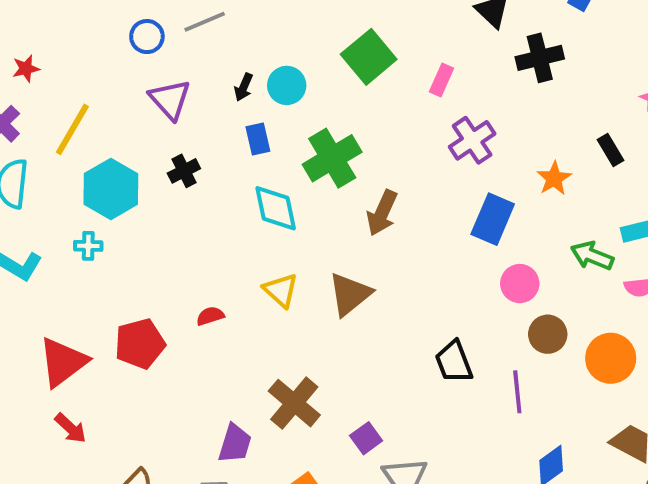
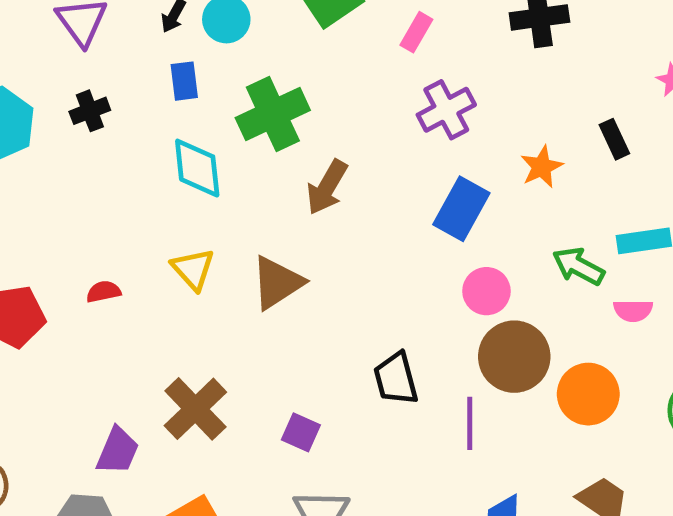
brown circle: (548, 334) -> (514, 357), size x1.5
purple square: (366, 438) -> (301, 432), moved, turned -36

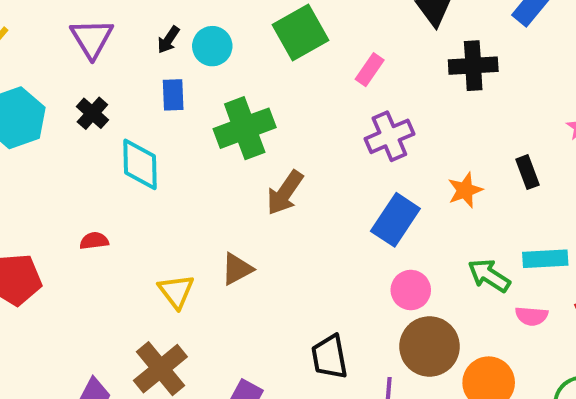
black cross: (90, 111) -> (92, 113), turned -32
cyan diamond: (197, 168) -> (140, 164), moved
yellow triangle: (193, 269) -> (176, 291), moved
brown triangle: (277, 283) -> (237, 269), size x0.7
red semicircle: (104, 292) -> (94, 241), moved

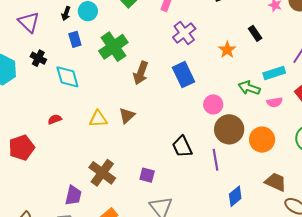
blue rectangle: (395, 220) -> (183, 75), moved, turned -45
yellow triangle: (176, 291) -> (98, 119), moved, turned -42

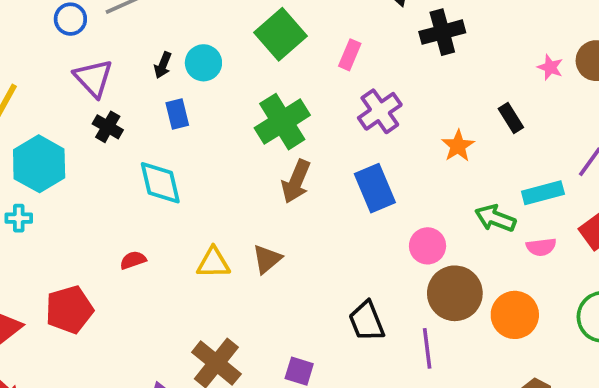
green cross: (113, 47) -> (282, 122), moved
black cross: (38, 58) -> (108, 127), moved

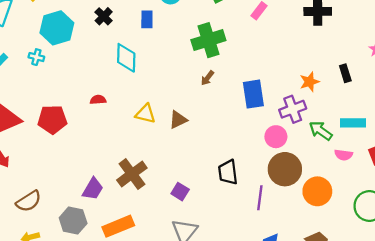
purple cross: (380, 111) -> (293, 109), moved
brown arrow: (296, 182) -> (207, 78), size x0.6

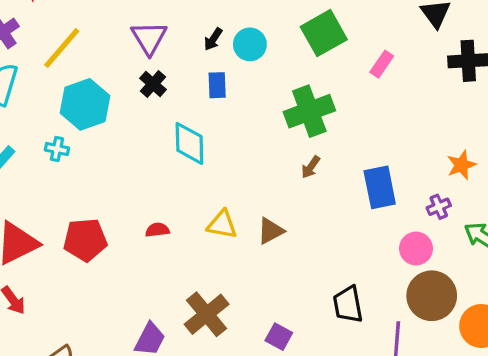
red semicircle: (98, 100) -> (157, 230), moved
purple cross: (293, 109) -> (439, 207), size x0.6

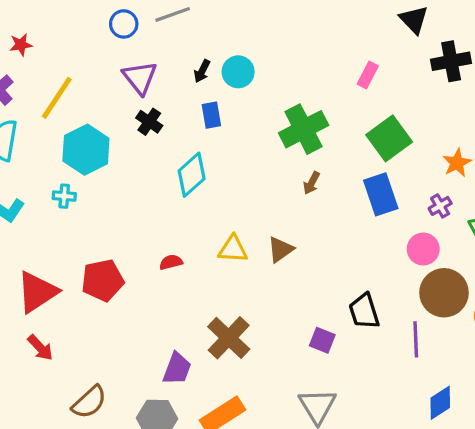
green square: (324, 33) -> (389, 138), moved
cyan diamond: (189, 143) -> (192, 175), turned 57
purple square: (279, 337) -> (322, 340), moved

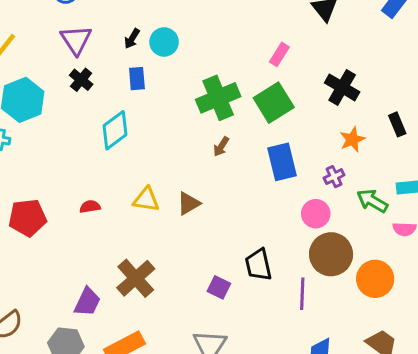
black cross: (451, 61) -> (342, 87), moved, turned 36
green square: (389, 138) -> (274, 103), moved

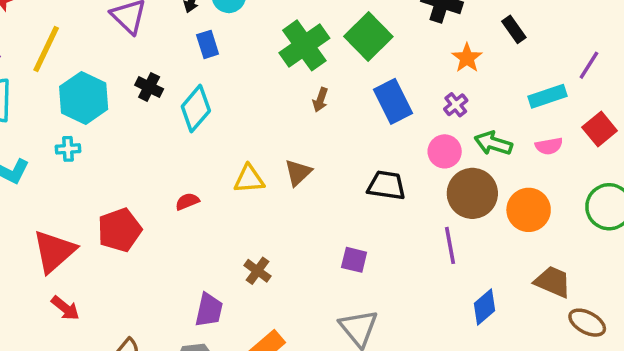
black cross: (81, 80) -> (149, 87), moved
green arrow: (372, 201) -> (493, 143), moved
black trapezoid: (258, 265) -> (386, 185), moved, turned 124
brown cross: (136, 278) -> (258, 271), size x0.6

